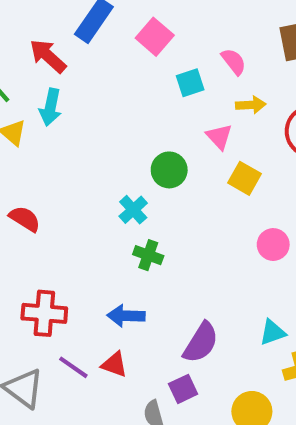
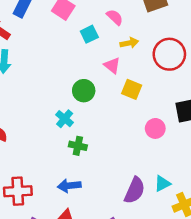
purple semicircle: (201, 343) -> (135, 190), moved

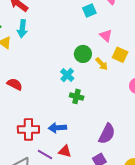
yellow arrow: (129, 43) -> (102, 64), moved, turned 56
blue arrow: (69, 186) -> (57, 128), moved
purple semicircle: (135, 190) -> (107, 134), moved

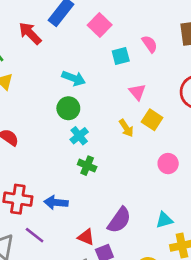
cyan arrow: (22, 29) -> (74, 78), moved, turned -84
green circle: (83, 54) -> (68, 108), moved
red triangle: (65, 151) -> (86, 237), moved

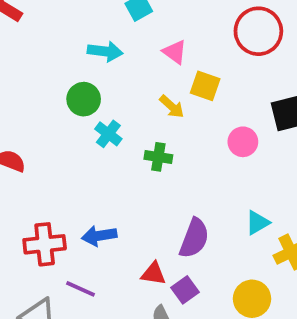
cyan arrow: (74, 78) -> (105, 51), moved
green cross: (87, 166) -> (158, 157), moved

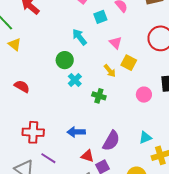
cyan arrow: (105, 51) -> (80, 37), turned -144
blue arrow: (99, 236) -> (76, 132), moved

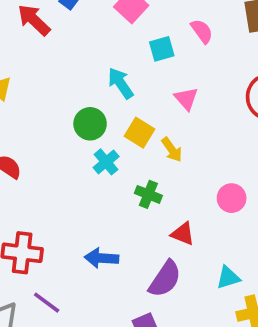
yellow square: (129, 63) -> (140, 133), moved
red triangle: (87, 156) -> (183, 234), moved

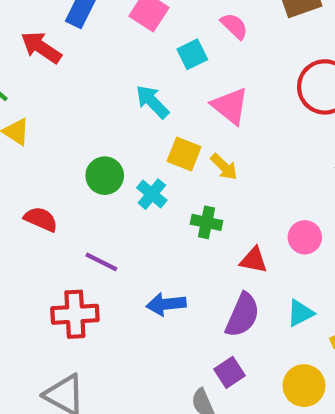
pink triangle: (186, 99) -> (230, 106), size x1.4
green circle: (90, 124) -> (105, 176), moved
pink circle: (232, 198) -> (305, 237), moved
cyan triangle: (228, 278) -> (300, 313), moved
purple line: (47, 303) -> (101, 262), moved

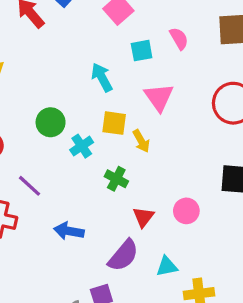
yellow square: (184, 154) -> (114, 123), turned -30
red triangle: (254, 260) -> (143, 217), turned 40

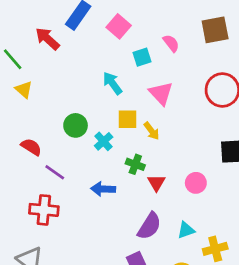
purple line: (30, 186) -> (55, 172), moved
red triangle: (143, 217) -> (156, 183), moved
blue arrow: (69, 231) -> (103, 189), moved

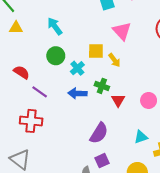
cyan arrow: (112, 83) -> (55, 26), moved
yellow triangle: (24, 90) -> (16, 28), turned -40
blue arrow: (103, 189) -> (77, 93), moved
purple semicircle: (149, 226) -> (99, 133), moved

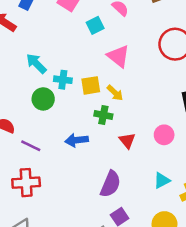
cyan cross: (77, 68) -> (63, 80), moved, turned -32
green cross: (102, 86) -> (103, 115), moved

